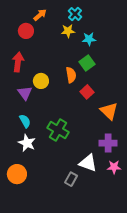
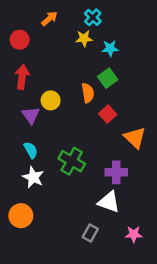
red circle: (26, 31) -> (20, 40), moved
purple cross: (108, 143) -> (116, 172), moved
pink star: (114, 167) -> (134, 234), moved
gray rectangle: (71, 179) -> (90, 233), moved

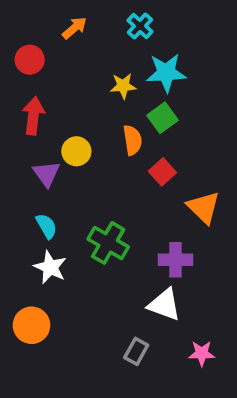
yellow star: (84, 38) -> (123, 86), moved
cyan star: (110, 48) -> (166, 73), size x1.5

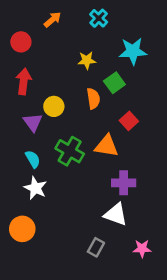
cyan star: (166, 73) -> (133, 51), moved
red square: (162, 172) -> (129, 121), moved
orange triangle: (204, 207) -> (107, 146), moved, turned -35
green cross: (108, 243) -> (70, 151), moved

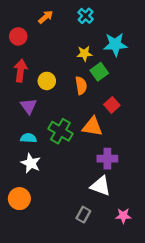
yellow star: (87, 60) -> (84, 54), moved
yellow circle: (54, 106) -> (47, 81), moved
cyan semicircle: (33, 159) -> (29, 138), turned -56

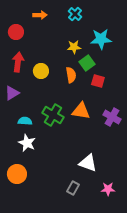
orange arrow: (46, 17) -> (40, 15), turned 40
red square: (112, 105) -> (98, 81), moved, turned -32
purple triangle: (29, 106) -> (12, 93), moved, turned 35
purple cross: (107, 159) -> (112, 117), moved, turned 30

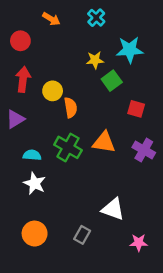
orange arrow: (40, 15) -> (51, 19), turned 32
orange semicircle: (71, 75) -> (71, 108), moved
red square: (98, 81) -> (136, 109), moved
orange circle: (17, 174) -> (35, 234), moved
gray rectangle: (73, 188) -> (82, 235), moved

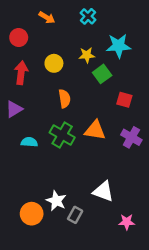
yellow circle: (53, 91) -> (54, 63), moved
white star: (35, 183) -> (56, 201), moved

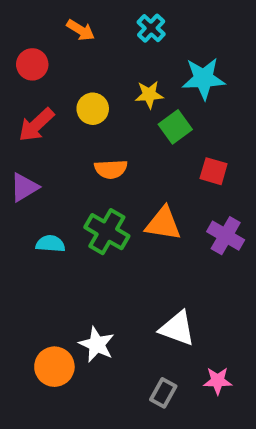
red arrow: (21, 73) -> (36, 125), turned -140
orange semicircle: (64, 99) -> (111, 169), turned 96
gray rectangle: (75, 215) -> (163, 393), moved

